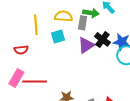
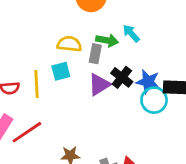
yellow line: (36, 25) -> (36, 84), moved
red line: (35, 82) -> (27, 132), turned -35

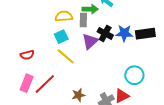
yellow line: (36, 84) -> (66, 56), moved, turned -36
cyan circle: (154, 100) -> (134, 75), moved

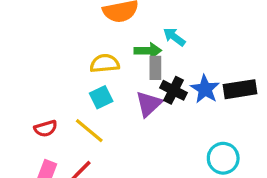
gray rectangle: (83, 20) -> (155, 68), moved
blue star: (124, 33) -> (205, 89), turned 30
yellow line: (66, 56) -> (89, 131), moved

